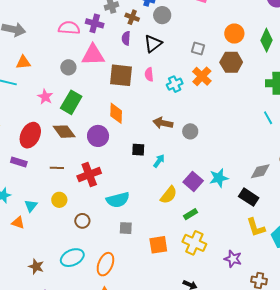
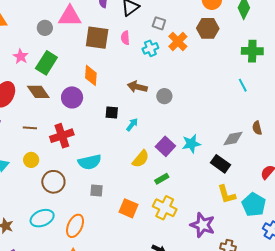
gray square: (198, 49) -> (159, 23), moved
brown circle: (82, 221) -> (53, 182), size x1.5
orange square: (158, 245) -> (129, 208), turned 30
purple star: (233, 259) -> (203, 225), size x1.4

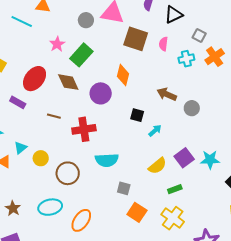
yellow circle: (31, 160) -> (41, 158), moved
gray square: (97, 190) -> (124, 188), moved

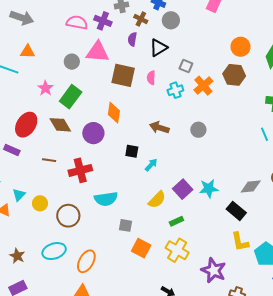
gray circle: (192, 108) -> (198, 130), moved

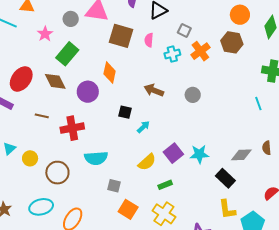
pink star: (45, 88) -> (45, 34), moved

